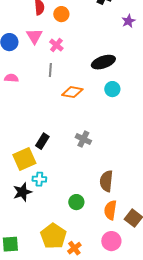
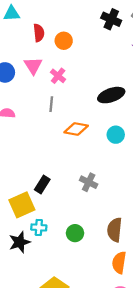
cyan circle: (112, 89) -> (116, 135), moved
green circle: (76, 202) -> (75, 233), moved

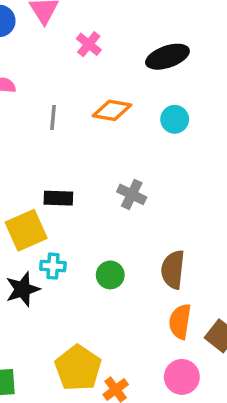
pink cross: (58, 76) -> (89, 44), moved
gray line: (51, 104) -> (53, 118), moved
black rectangle: (42, 184) -> (58, 198), turned 60

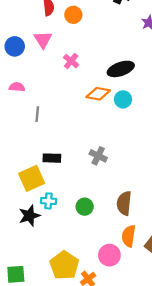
orange diamond: (112, 110) -> (98, 94), moved
gray line: (53, 118) -> (37, 114), moved
cyan circle: (175, 119) -> (123, 99), moved
pink circle: (182, 377) -> (109, 255), moved

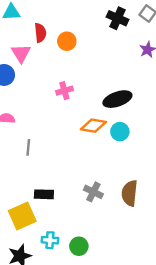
pink triangle: (43, 40) -> (21, 53), moved
pink cross: (71, 61) -> (64, 91), turned 35
cyan cross: (49, 201) -> (50, 240), moved
brown semicircle: (124, 203) -> (130, 193), moved

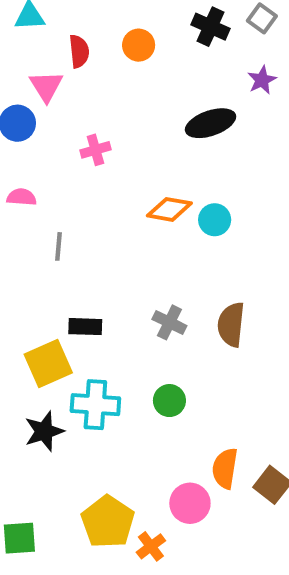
orange circle: (67, 41) -> (139, 45), moved
pink cross: (64, 91) -> (95, 150), moved
black ellipse: (117, 99) -> (211, 123), moved
cyan cross: (50, 240) -> (95, 405), size x1.6
green circle: (79, 246) -> (169, 401), moved

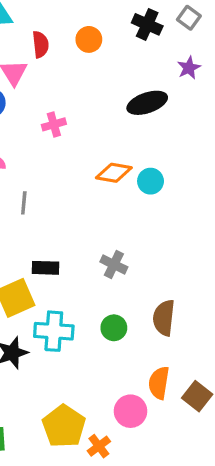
brown semicircle: (231, 325) -> (164, 318), moved

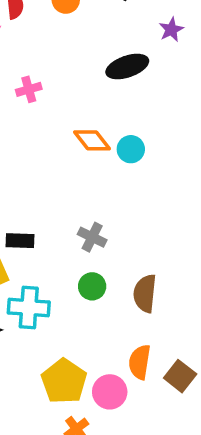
orange diamond: (114, 173) -> (92, 140), turned 42
green circle: (114, 328) -> (92, 286), moved
yellow pentagon: (64, 426) -> (64, 381), moved

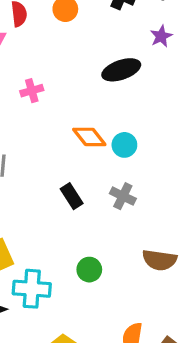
gray cross: (92, 237) -> (123, 196), moved
black rectangle: (20, 241) -> (72, 196), moved, turned 55
brown semicircle: (145, 293) -> (160, 260), moved, turned -88

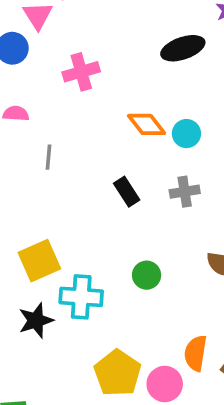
pink cross: (32, 91) -> (81, 72), size x1.4
gray cross: (123, 196) -> (185, 192), turned -35

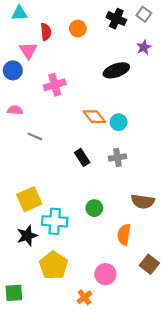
gray line: (49, 157) -> (35, 136), turned -72
orange semicircle: (196, 353) -> (124, 235), moved
yellow pentagon: (117, 373) -> (54, 265), moved

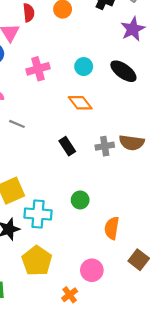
purple star: (144, 47) -> (133, 29), size x1.5
black ellipse: (116, 70) -> (123, 71), moved, turned 55
cyan circle: (119, 122) -> (84, 67), moved
brown semicircle: (143, 201) -> (132, 143), moved

